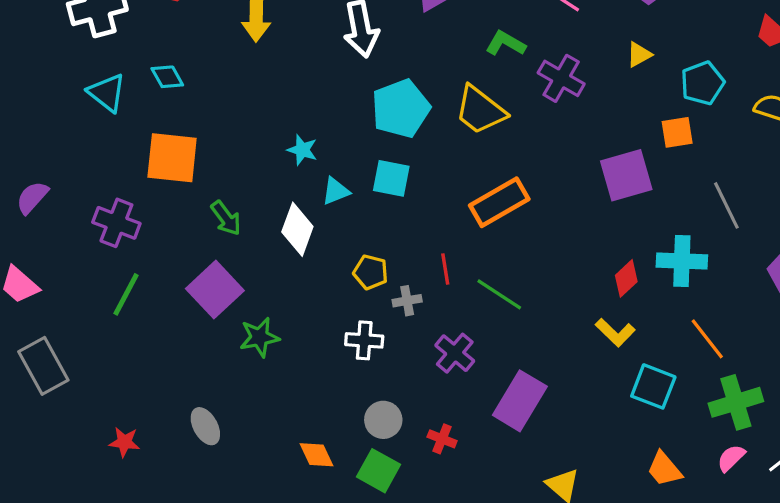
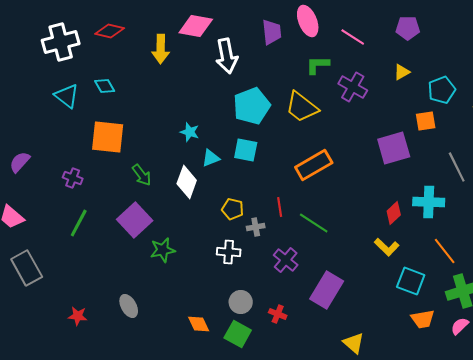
green L-shape: (506, 43) -> (318, 65), turned -30
purple cross: (116, 223) -> (73, 178), size x0.7
orange trapezoid: (664, 469) -> (423, 319), moved, turned -60

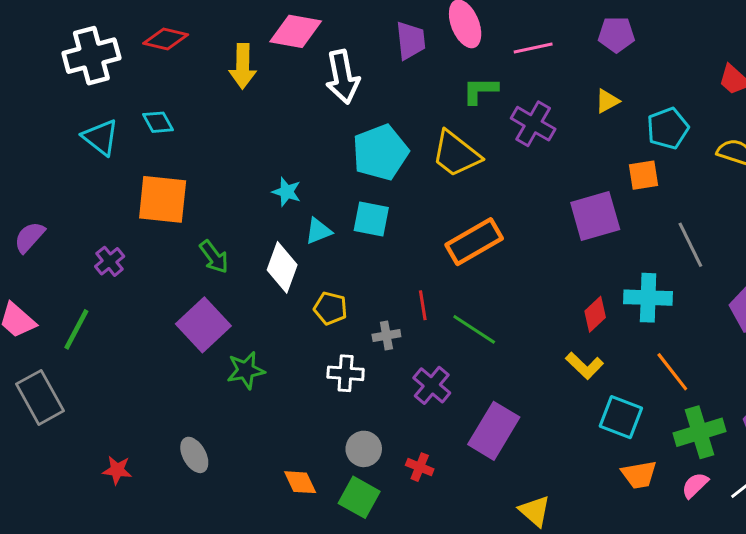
pink line: (353, 37) -> (533, 48), turned -45
purple cross: (73, 178) -> (110, 261), turned 30
yellow pentagon: (233, 209) -> (330, 308), moved
green line: (79, 223) -> (76, 329), moved

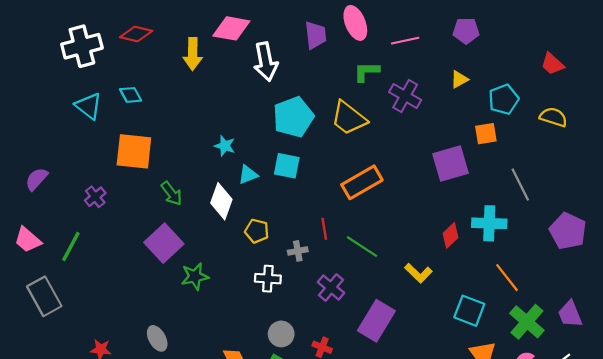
yellow L-shape: (585, 366) -> (418, 273), moved
green cross: (700, 432) -> (527, 322), turned -32

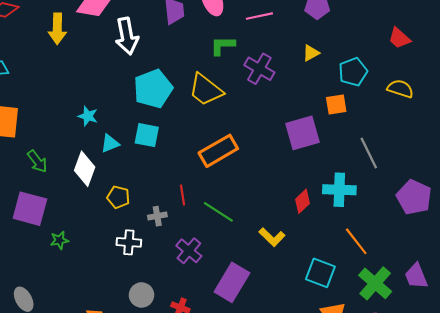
purple square: (164, 243) -> (30, 209), turned -32
green star: (195, 276) -> (59, 240), size x0.7

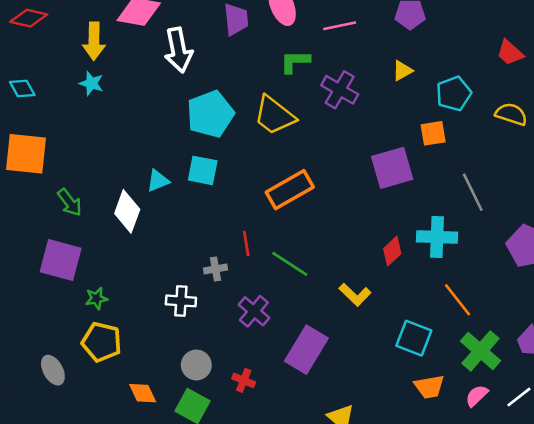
cyan star: (88, 116) -> (91, 83), moved
yellow pentagon: (118, 197) -> (102, 342), moved, size x1.4

